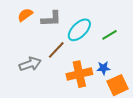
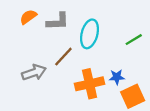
cyan ellipse: (79, 30) -> (90, 34), turned -30
green line: (109, 35) -> (134, 40), moved

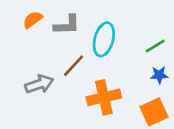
blue star: (117, 77) -> (159, 75), moved

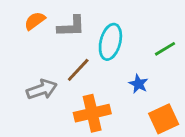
blue star: (159, 75) -> (138, 84), moved, turned 30
orange cross: (104, 97) -> (92, 113), moved

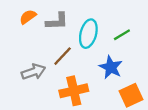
green line: (165, 49) -> (122, 35), moved
blue star: (138, 84) -> (111, 67), size x1.5

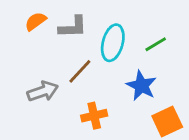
orange cross: (74, 91) -> (94, 116), size x0.7

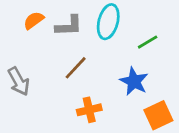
cyan ellipse: (113, 43) -> (108, 22), moved
gray arrow: (43, 91) -> (19, 81), moved, turned 80

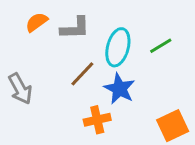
cyan ellipse: (108, 22) -> (118, 47), moved
blue star: (134, 81) -> (119, 89), moved

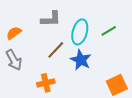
orange semicircle: (37, 22) -> (14, 33), moved
orange cross: (97, 120) -> (46, 83), moved

